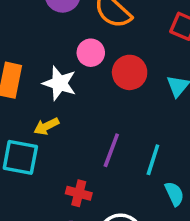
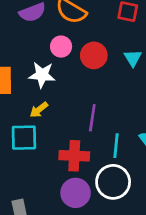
cyan line: (153, 160) -> (116, 146), moved
red cross: (79, 193) -> (74, 156), size x1.5

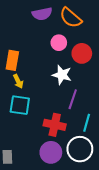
white star: (42, 75) -> (62, 75), moved
yellow arrow: (39, 110) -> (18, 81), moved, turned -88

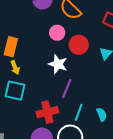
red cross: (55, 125) -> (47, 112), turned -30

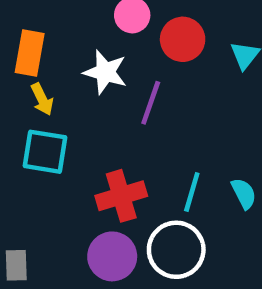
white star: (58, 64) -> (105, 72), moved
purple line: (67, 89) -> (151, 103), moved

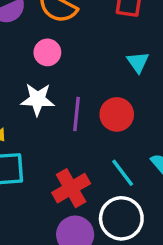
red circle: (183, 39) -> (117, 114), moved
cyan line: (192, 192) -> (123, 173), turned -40

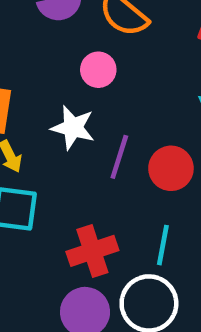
cyan line: (123, 173) -> (163, 245), turned 36

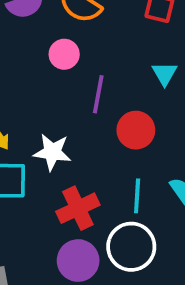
white star: (73, 128) -> (52, 152), moved
purple line: (119, 157) -> (98, 94), moved

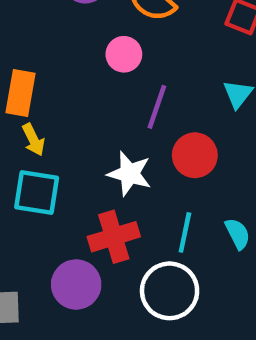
white star: (52, 152) -> (129, 174), moved
purple circle: (78, 261) -> (76, 284), moved

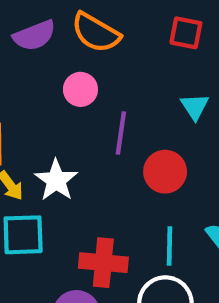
white star: (129, 174) -> (56, 180), moved, turned 30
red cross: (114, 237) -> (103, 263), turned 33

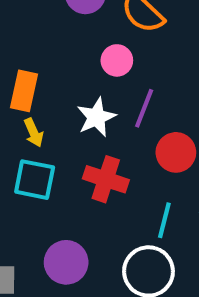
white star: (56, 180) -> (96, 117), moved
red cross: (103, 263) -> (106, 179), moved

